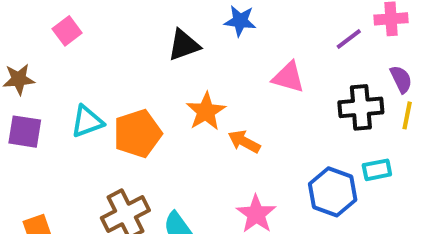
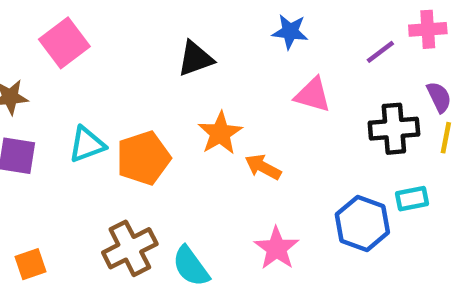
blue star: (240, 21) -> (290, 32), moved
pink square: (67, 31) -> (64, 43), size x1.5

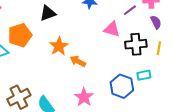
pink triangle: (313, 95) -> (112, 29), moved
purple semicircle: (439, 97) -> (156, 22), moved
orange pentagon: (143, 158) -> (20, 35), moved

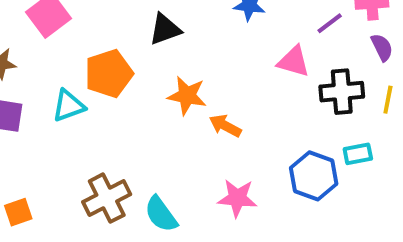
orange star: (59, 46) -> (187, 96), turned -30
pink star: (84, 97) -> (237, 198), turned -30

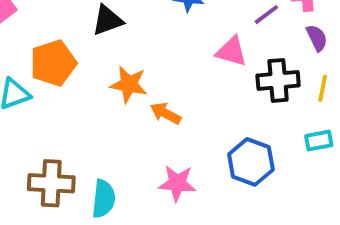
cyan rectangle: (358, 154) -> (319, 141), moved
brown cross: (107, 198) -> (51, 183), turned 30
cyan semicircle: (161, 214) -> (104, 199), turned -138

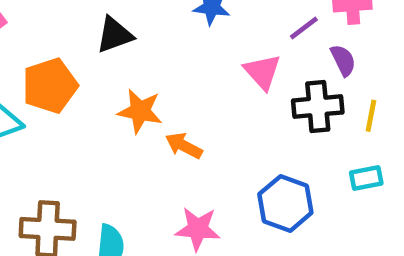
purple semicircle: (317, 38) -> (343, 60), moved
pink triangle: (232, 51) -> (262, 72), turned 32

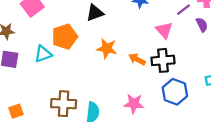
black cross: (318, 106) -> (163, 60), moved
orange arrow: (184, 146) -> (137, 59), moved

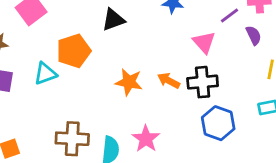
orange star: (107, 49) -> (129, 82), moved
pink star: (134, 104) -> (146, 139), moved, turned 30

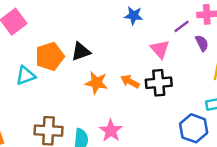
black triangle: (113, 20) -> (81, 52), moved
blue hexagon: (218, 123) -> (194, 128), moved

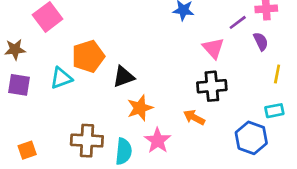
black triangle: (81, 52) -> (124, 77), moved
orange arrow: (130, 82) -> (194, 117), moved
orange star: (96, 83) -> (140, 108), moved, turned -30

